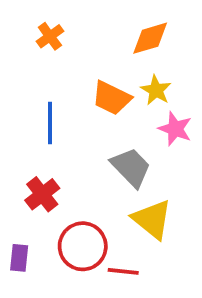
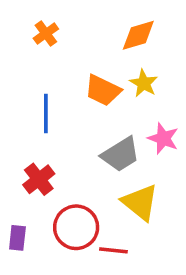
pink star: (175, 129) -> (163, 138), moved
gray trapezoid: (131, 167) -> (121, 154), turned 102

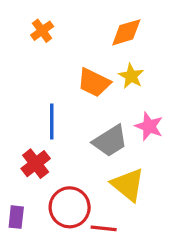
blue line: (46, 114) -> (52, 121), moved

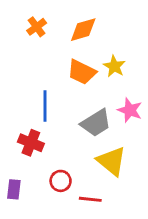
orange diamond: (126, 32) -> (83, 30), moved
red cross: (36, 164) -> (31, 143), turned -30
red circle: (70, 207) -> (61, 181), size x0.6

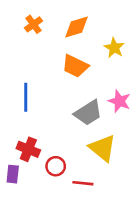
yellow star: (114, 66) -> (114, 48), moved
blue line: (45, 106) -> (26, 97), moved
red cross: (31, 143) -> (28, 149), moved

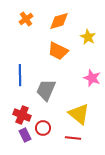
gray trapezoid: (88, 113) -> (46, 90), moved, turned 145
purple rectangle: (13, 174) -> (25, 135), moved, turned -32
red line: (83, 183) -> (73, 138), moved

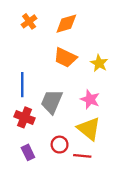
yellow star: (88, 37) -> (99, 63), moved
pink star: (92, 78) -> (90, 99), moved
red cross: (22, 115) -> (25, 117), moved
red circle: (43, 128) -> (60, 145), moved

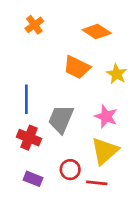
orange diamond: (66, 24) -> (97, 31), moved, turned 50
yellow triangle: (89, 129) -> (105, 151), turned 40
purple rectangle: (28, 152) -> (33, 179), turned -42

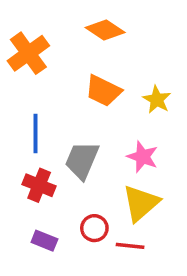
orange cross: (34, 25) -> (28, 53), moved, size x1.6
orange diamond: (97, 31) -> (105, 30), moved

